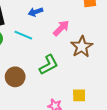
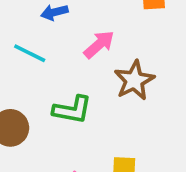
green L-shape: (49, 65) -> (72, 110), turned 35

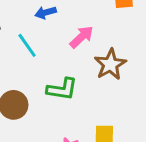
cyan line: (30, 53) -> (27, 45), turned 30

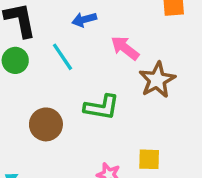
pink arrow: (82, 37) -> (125, 48), turned -100

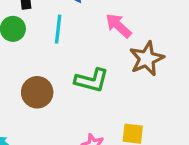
cyan line: (62, 57) -> (58, 29), turned 36

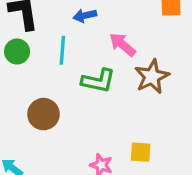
green L-shape: (92, 80) -> (98, 81), moved

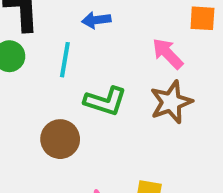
pink arrow: (122, 45) -> (168, 54), moved
brown circle: (44, 114) -> (60, 139), moved

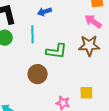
pink arrow: (168, 54) -> (93, 21), moved
brown star: (171, 102) -> (89, 46), turned 30

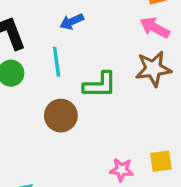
brown circle: (38, 74) -> (61, 116), moved
yellow square: (86, 93) -> (161, 161), moved

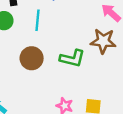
green L-shape: (100, 85) -> (72, 58), moved

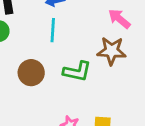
cyan line: (37, 20) -> (53, 30), moved

